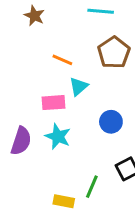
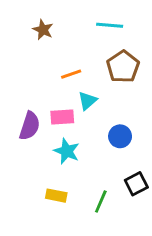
orange line: (62, 60) -> (71, 74), turned -42
purple semicircle: (21, 141) -> (30, 126), moved
yellow rectangle: (64, 201) -> (56, 196), moved

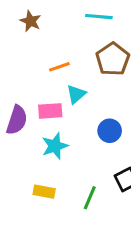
cyan star: (67, 151) -> (55, 146), turned 30

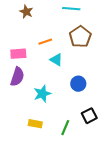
cyan triangle: (76, 94) -> (56, 60), turned -48
pink rectangle: (50, 111) -> (18, 54), moved

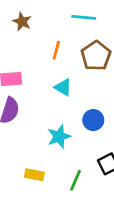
orange line: (45, 42) -> (56, 50), moved, turned -56
cyan star: (42, 94) -> (59, 137), moved

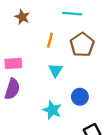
cyan triangle: (63, 87) -> (56, 70), turned 32
cyan star: (59, 137) -> (52, 110), turned -30

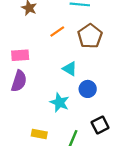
orange line: (50, 40) -> (57, 32), turned 40
cyan triangle: (56, 70) -> (70, 69), moved, turned -32

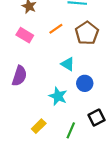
pink rectangle: (20, 55) -> (25, 35), moved, turned 35
yellow rectangle: (39, 134) -> (39, 126), turned -56

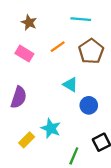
cyan star: (58, 96) -> (51, 128), moved
yellow rectangle: (39, 126) -> (27, 140), moved

